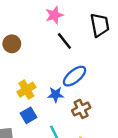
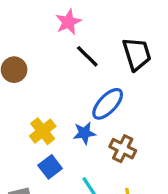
black trapezoid: (100, 25) -> (137, 54), moved
brown cross: (81, 109) -> (123, 149), turned -30

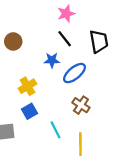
pink star: (68, 22) -> (66, 14), moved
blue star: (84, 133) -> (52, 60), moved

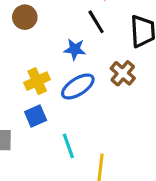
blue ellipse: (74, 73) -> (78, 86), moved
brown cross: (81, 105) -> (123, 73), moved

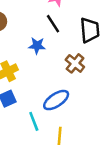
blue ellipse: (78, 86) -> (56, 100), moved

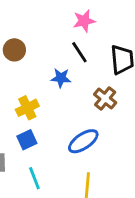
cyan line: (34, 121) -> (34, 178), moved

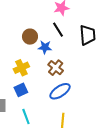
brown circle: (14, 50) -> (30, 37), moved
brown cross: (105, 98) -> (56, 68), moved

